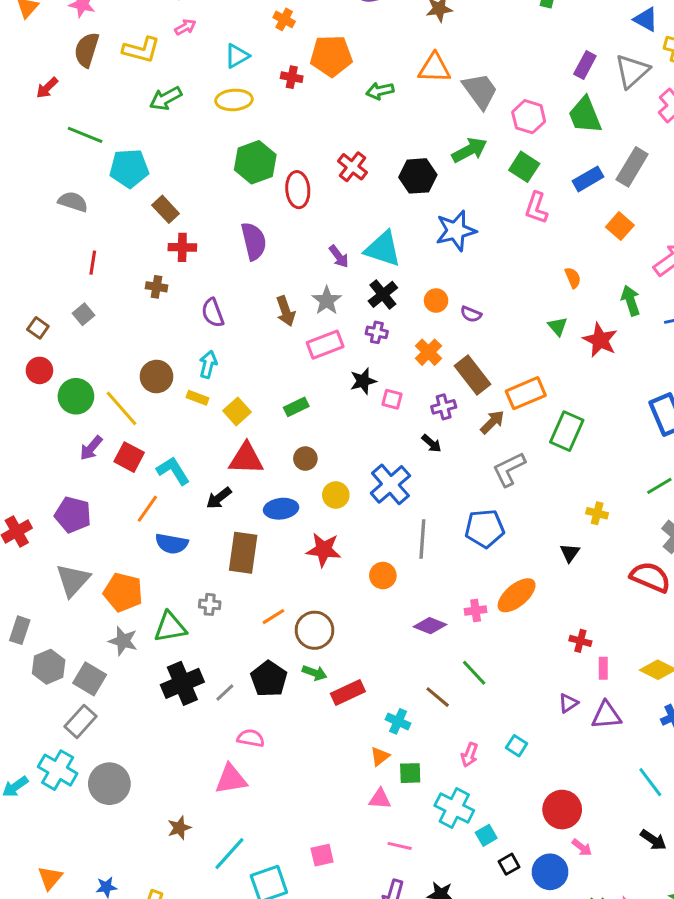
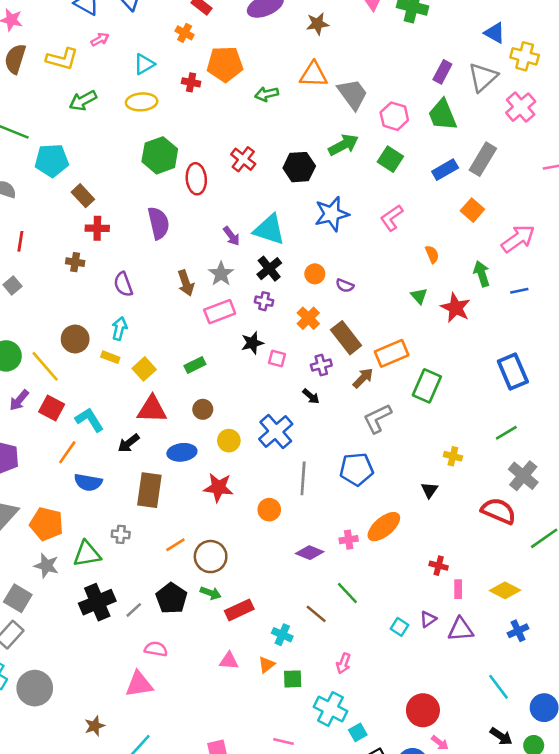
pink L-shape: (536, 208) -> (392, 218), moved, turned 36
cyan square: (517, 746) -> (399, 627), moved
pink triangle: (380, 799) -> (229, 661), moved

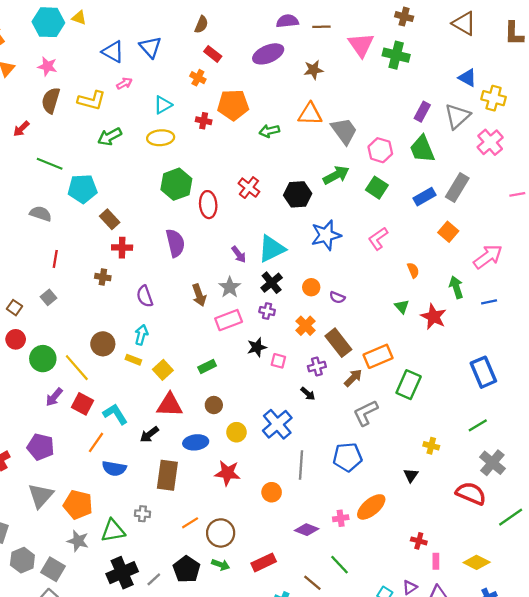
cyan triangle: (269, 230) -> (272, 249), turned -44
red rectangle: (239, 610) -> (264, 562), moved

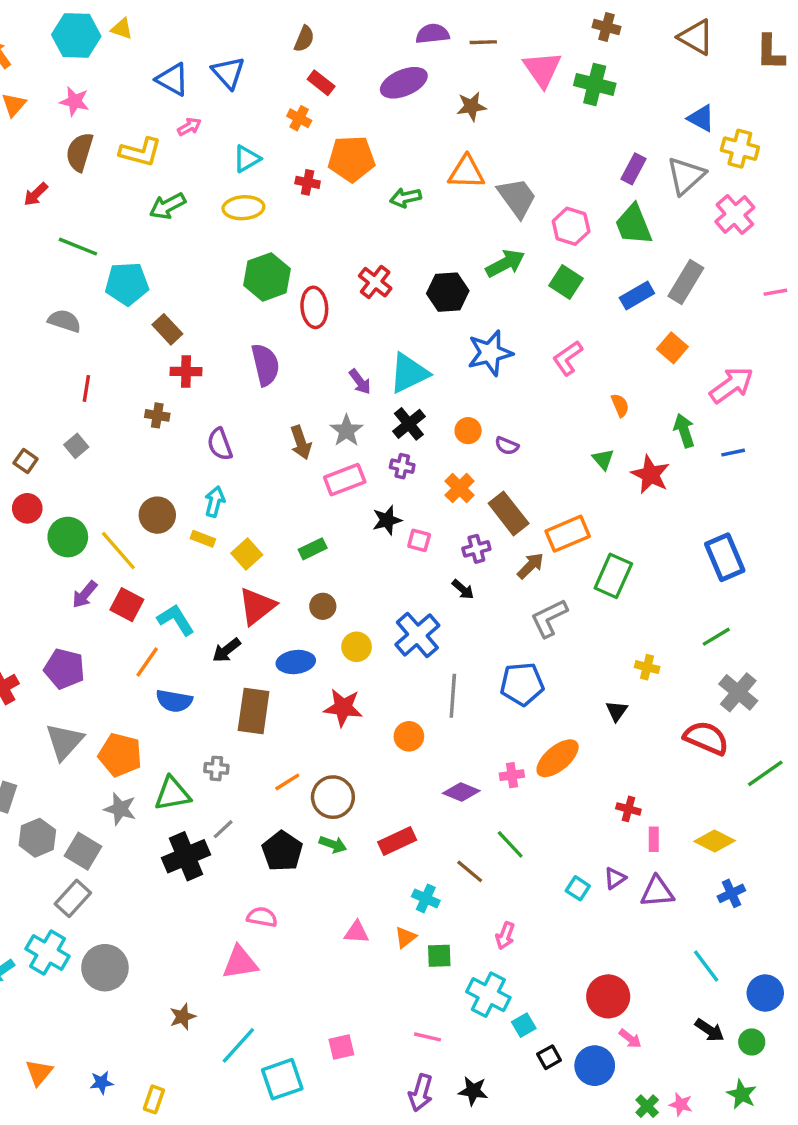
red triangle: (170, 405) -> (257, 606), turned -40
gray line: (154, 579) -> (223, 829), moved

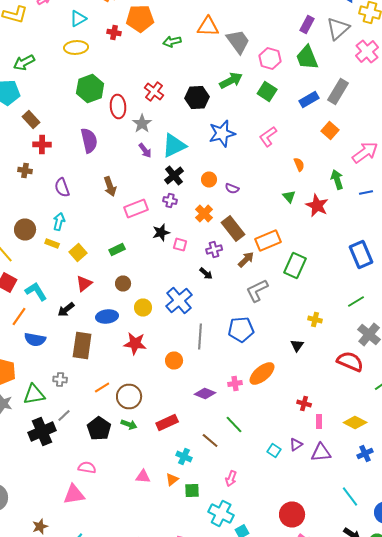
green arrow: (167, 206) -> (24, 62), moved
gray star: (346, 431) -> (142, 124), moved
red triangle: (257, 606) -> (84, 284), size x0.7

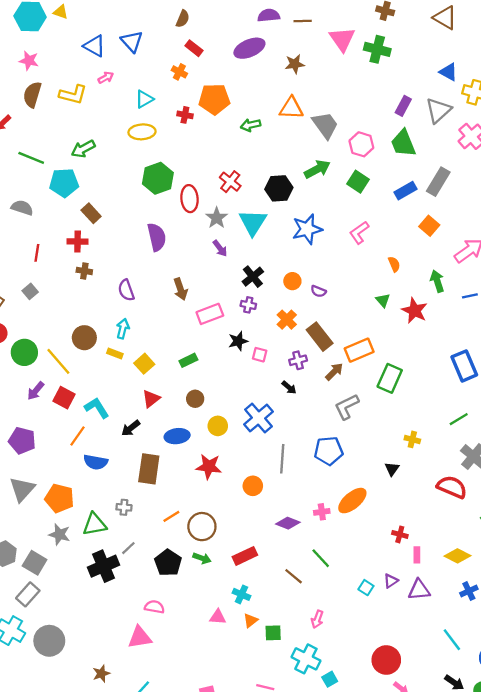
red cross: (42, 144) -> (78, 242), moved
cyan triangle: (174, 146) -> (253, 222), moved, turned -32
cyan cross: (184, 456) -> (242, 594), moved

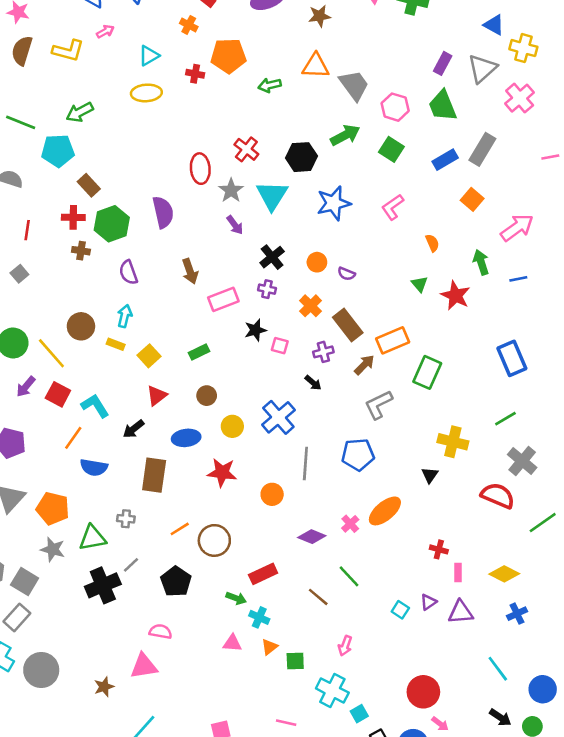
green hexagon: (158, 178) -> (112, 224), moved
yellow cross: (412, 439) -> (453, 442), size x1.6
pink cross: (322, 512) -> (350, 524), turned -35
green arrow: (202, 558) -> (236, 598), moved
brown star: (101, 674) -> (104, 687), moved

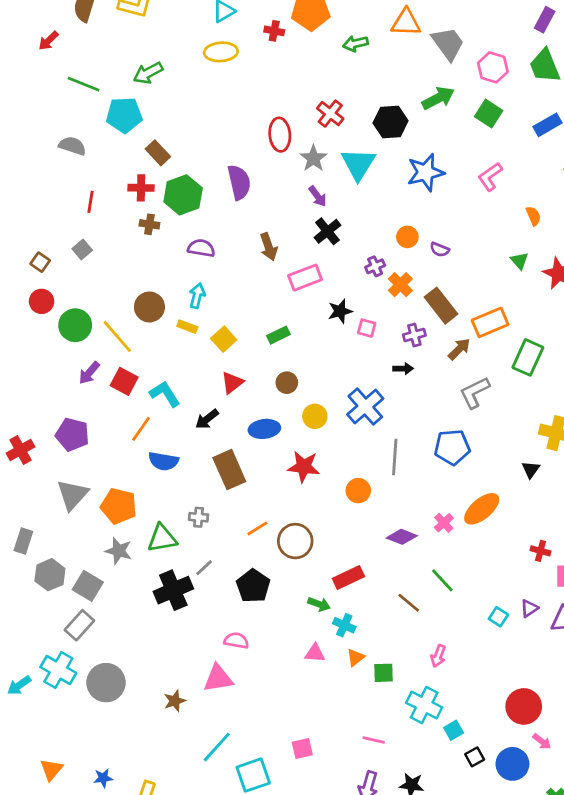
black cross: (272, 257) -> (327, 231), moved
purple semicircle: (128, 272) -> (201, 248), turned 120
purple cross: (267, 289) -> (375, 266), moved, turned -36
black arrow: (313, 383) -> (403, 369), turned -42
brown rectangle: (154, 475) -> (229, 470), turned -32

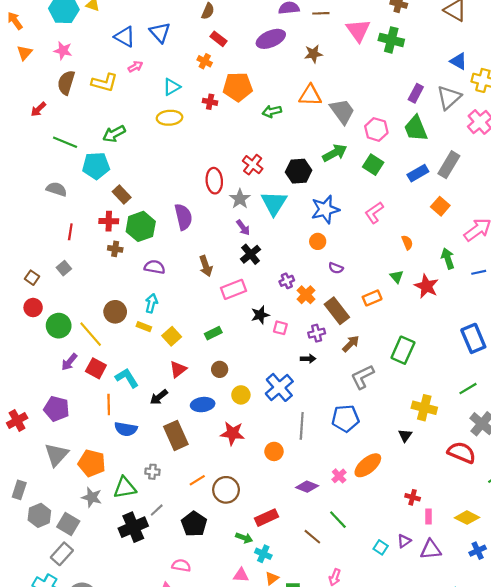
orange circle: (407, 237) -> (318, 241), moved
orange rectangle: (490, 322) -> (372, 298), moved, size x0.7
orange line: (141, 429) -> (109, 405), turned -36

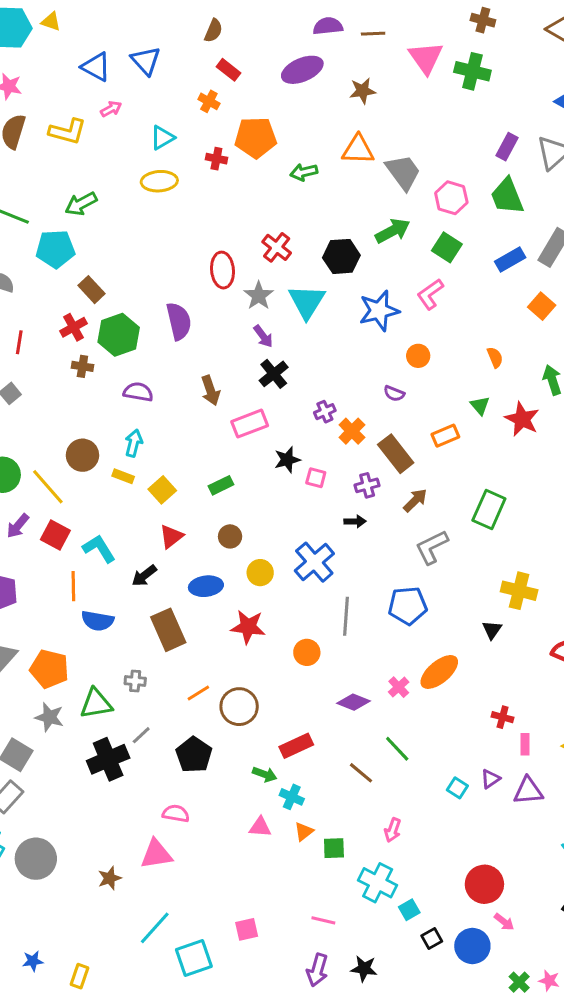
pink L-shape: (374, 213) -> (430, 294), moved
red cross: (109, 221) -> (73, 327), turned -30
orange circle: (318, 241) -> (418, 356), moved

